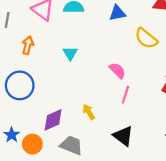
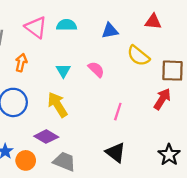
pink semicircle: (117, 70) -> (96, 69), moved
yellow arrow: (89, 112) -> (58, 105), moved, size x1.6
purple diamond: (53, 120) -> (46, 137), turned 55

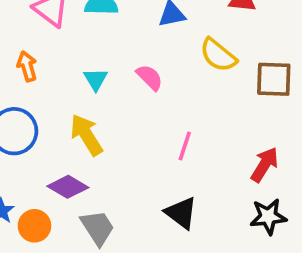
orange arrow: (21, 63) -> (27, 66), turned -30
red arrow: (162, 99) -> (265, 165), moved
black star: (169, 155) -> (268, 217), turned 30
gray trapezoid: (64, 162) -> (98, 228), turned 35

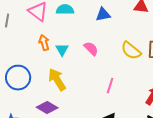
yellow semicircle: (218, 55) -> (131, 51), moved
orange arrow: (27, 66) -> (44, 43), moved

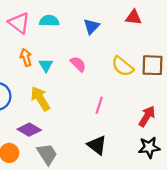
blue triangle: (103, 15) -> (91, 26), turned -35

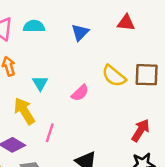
pink semicircle: (78, 64) -> (80, 93), moved, turned 91
cyan triangle: (46, 65) -> (40, 83), moved
pink line: (99, 105) -> (50, 133), moved

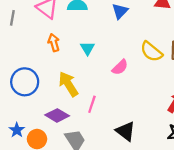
cyan triangle: (40, 83) -> (87, 48), moved

